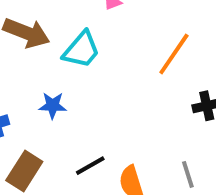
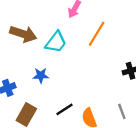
orange line: (174, 54) -> (97, 34), moved

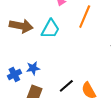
blue star: (41, 75) -> (33, 68), moved

